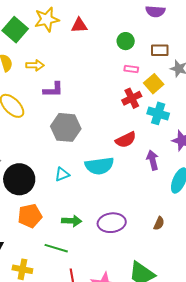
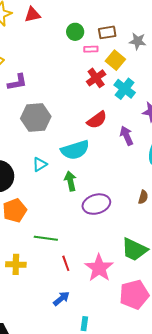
green circle: (126, 41) -> (75, 32), moved
brown rectangle: (160, 50) -> (107, 32), moved
cyan cross: (158, 113) -> (125, 89), turned 30
green arrow: (72, 221) -> (70, 181), moved, turned -96

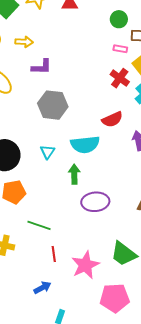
green circle: (75, 32) -> (119, 19), moved
red cross: (96, 78) -> (120, 78), turned -30
cyan triangle: (40, 164) -> (47, 152), turned -35

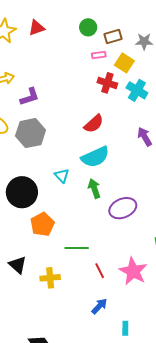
gray hexagon: (53, 105) -> (30, 133), moved
red semicircle: (112, 119) -> (94, 124), moved

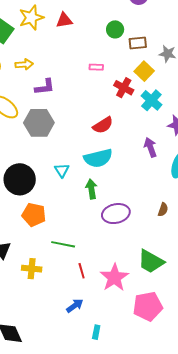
pink rectangle: (99, 55) -> (96, 67), moved
orange pentagon: (42, 224) -> (34, 215), turned 30

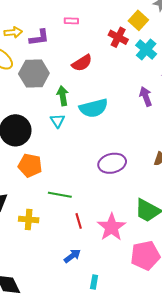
yellow arrow: (24, 64) -> (13, 32), moved
pink rectangle: (96, 67) -> (71, 21), moved
red semicircle: (103, 125) -> (82, 63), moved
green arrow: (91, 189) -> (63, 96), moved

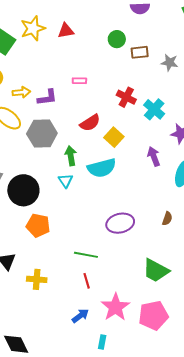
yellow square: (138, 20) -> (114, 137), moved
green line: (60, 195) -> (86, 255), moved
pink star: (112, 227) -> (115, 307), moved

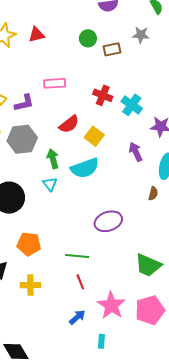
gray star: (170, 63) -> (141, 35), moved
pink rectangle: (79, 81) -> (55, 83), size x1.5
brown semicircle: (167, 219) -> (153, 193), moved
orange pentagon: (38, 225) -> (29, 244), moved

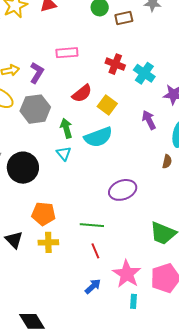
purple L-shape: (24, 103) -> (37, 73), turned -45
yellow cross: (30, 285) -> (48, 242), moved
cyan rectangle: (101, 341) -> (134, 301), moved

